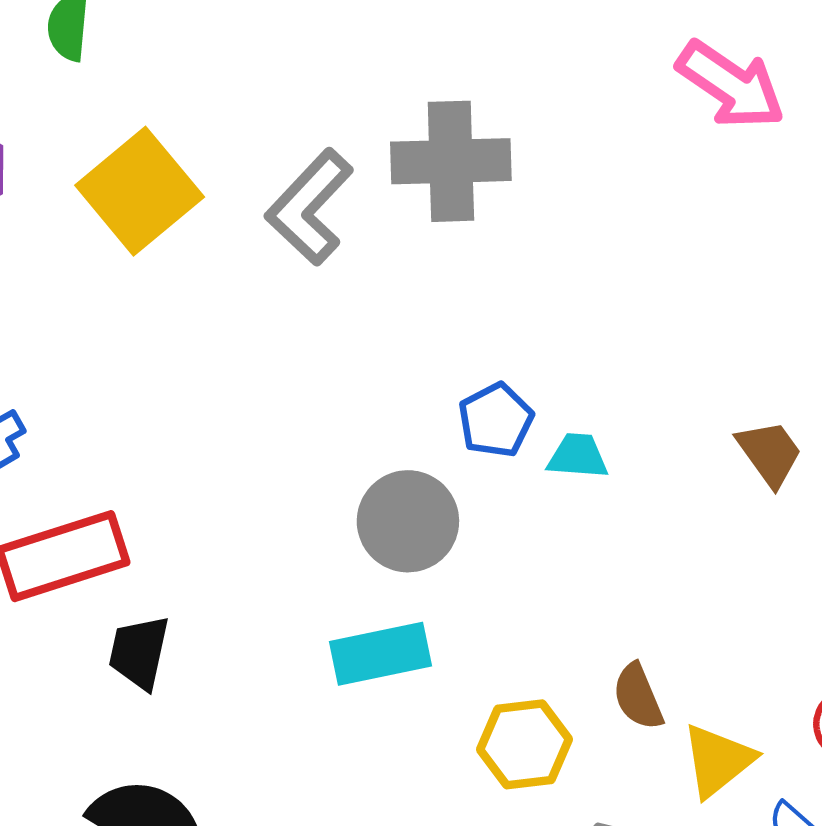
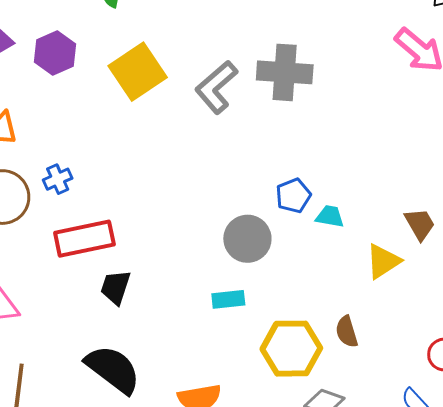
cyan rectangle: (380, 654) -> (228, 299), size x0.7
yellow hexagon: (524, 744) -> (291, 349), size x1.4
yellow triangle: (718, 761) -> (383, 261), moved

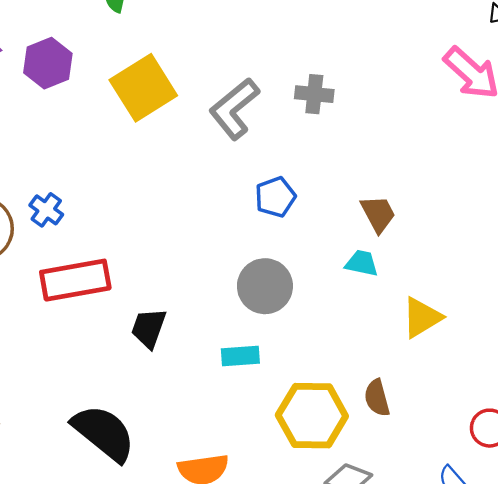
gray cross: (285, 72) -> (314, 94), size x0.6
blue cross: (58, 179) -> (46, 210), turned -32
blue pentagon: (293, 196) -> (275, 197), moved
brown trapezoid: (420, 224) -> (378, 214), moved
black trapezoid: (116, 287) -> (149, 328), moved

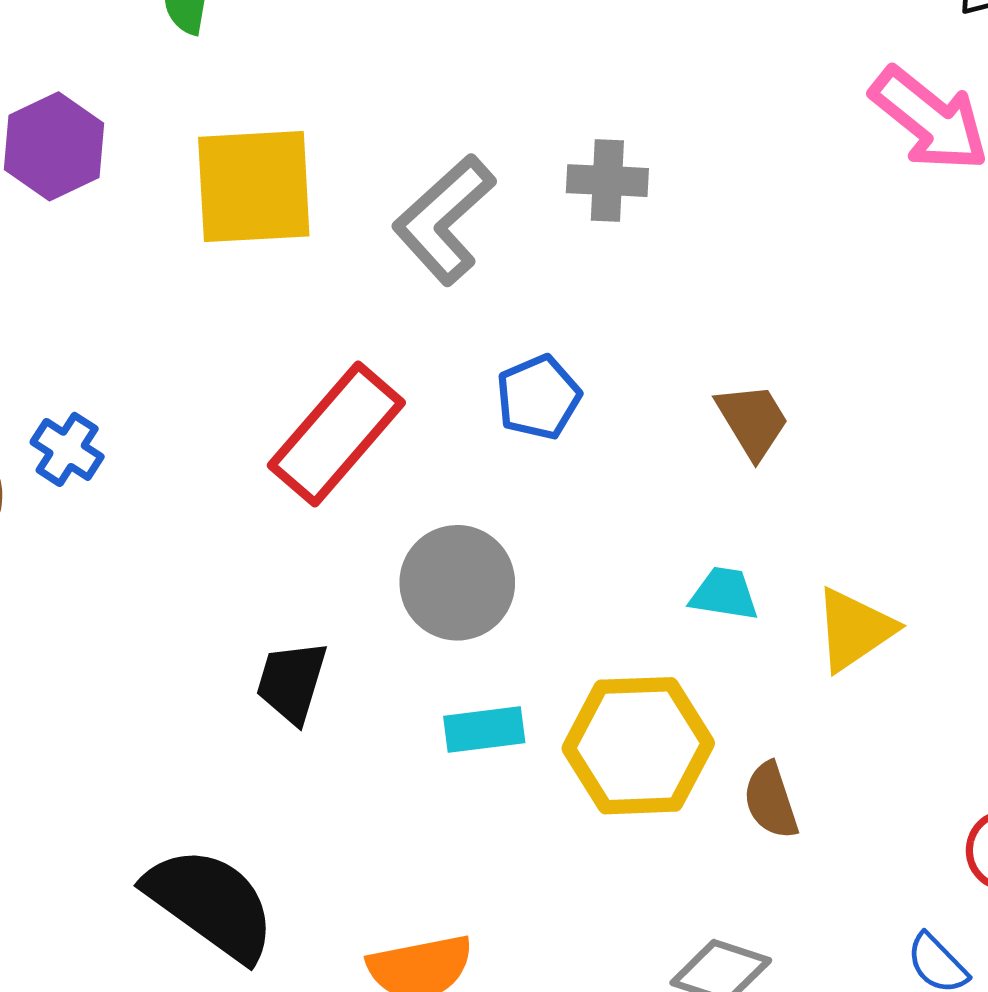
yellow square: (143, 88) -> (254, 187), turned 32
cyan trapezoid: (362, 263) -> (724, 594), moved
red rectangle: (75, 280) -> (336, 434), moved, turned -36
gray circle: (265, 286) -> (457, 583), moved
yellow hexagon: (312, 416) -> (638, 746), moved

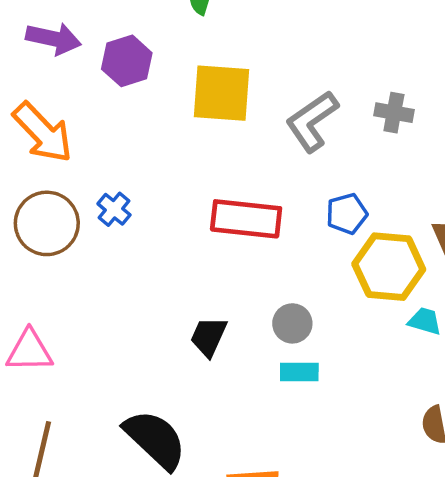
red rectangle: (336, 434) -> (246, 219), turned 48
gray circle: (457, 583) -> (292, 323), moved, size x0.7
yellow hexagon: (638, 746) -> (389, 267), moved

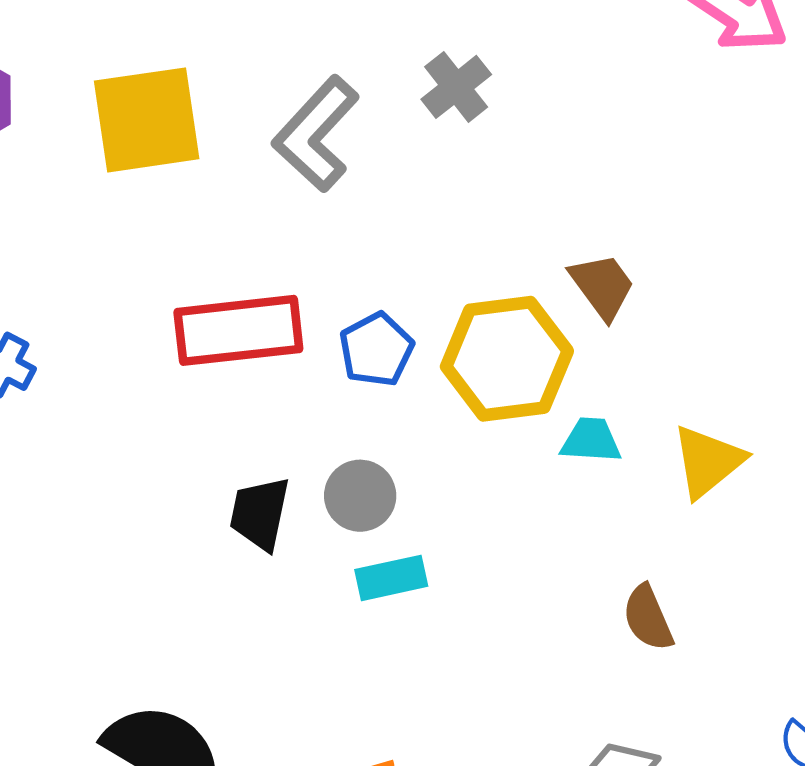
gray cross: (394, 113) -> (456, 87), turned -36
blue pentagon: (347, 214) -> (376, 350), moved
black trapezoid: (209, 337) -> (260, 514), moved

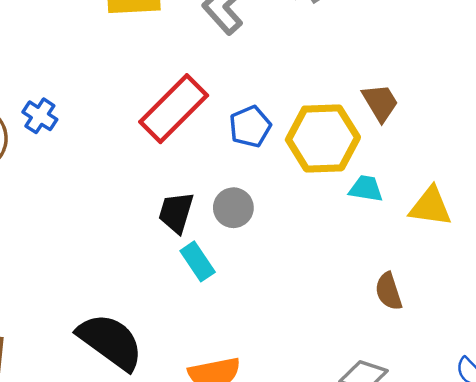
red rectangle: (238, 330) -> (174, 109), turned -44
yellow triangle: (708, 461) -> (430, 207), turned 42
cyan rectangle: (391, 578) -> (198, 261), moved, turned 63

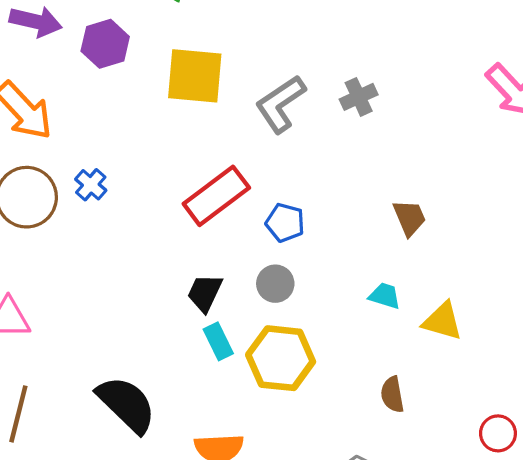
blue pentagon: (250, 127) -> (285, 223), turned 30
yellow hexagon: (323, 138) -> (281, 358), moved
gray circle: (233, 208) -> (275, 284), moved

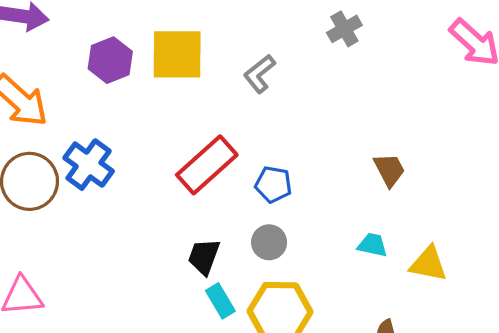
purple hexagon: (105, 44) -> (110, 60), moved
gray cross: (359, 97) -> (344, 29), moved
gray L-shape: (280, 104) -> (259, 74), size x0.7
blue cross: (91, 185) -> (89, 165), size x1.6

